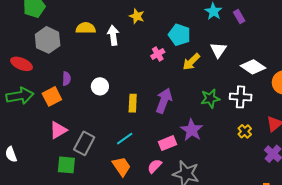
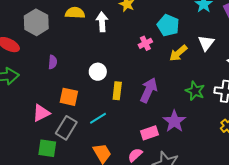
white circle: (100, 86) -> (98, 72), moved
orange square: (52, 96) -> (69, 97), moved, turned 36
green star: (210, 98) -> (195, 91), turned 30
cyan line: (125, 139) -> (98, 118), moved

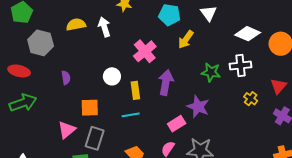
pink cross: (145, 43) -> (145, 51), moved, size x1.6
white triangle: (206, 43) -> (209, 13), moved
cyan line: (98, 118) -> (131, 115), moved, turned 36

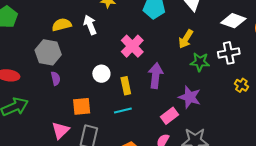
yellow arrow: (186, 39) -> (186, 39), moved
gray hexagon: (41, 43) -> (48, 52), moved

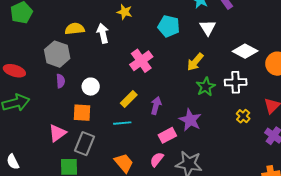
green star: (200, 62) -> (206, 87), turned 30
white circle: (101, 74) -> (91, 87), moved
purple arrow: (156, 76) -> (156, 105), moved, size x0.7
yellow rectangle: (126, 86) -> (129, 99), turned 48

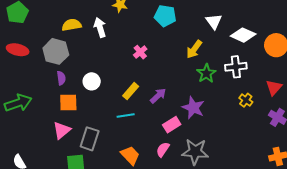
white triangle: (208, 28) -> (214, 22), moved
pink cross: (141, 61) -> (140, 52), size x0.6
red ellipse: (14, 71) -> (18, 50), moved
purple arrow: (156, 105) -> (158, 96), turned 36
orange square: (82, 113) -> (68, 103), moved

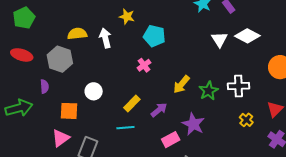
cyan pentagon: (165, 16) -> (154, 36), moved
white diamond: (243, 35) -> (247, 36), moved
yellow arrow: (194, 49) -> (181, 84), moved
purple semicircle: (61, 78) -> (44, 86), moved

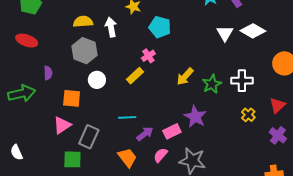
gray hexagon: (60, 59) -> (84, 51), moved
yellow rectangle: (132, 103) -> (135, 76), moved
purple arrow: (159, 110) -> (145, 134), moved

